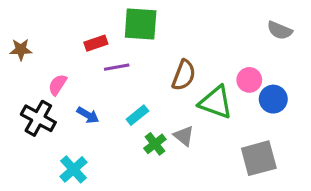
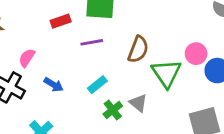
purple line: (117, 67) -> (92, 42), moved
green triangle: (216, 102) -> (166, 73), turned 36

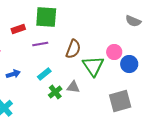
blue arrow: (54, 85) -> (13, 74), turned -48
gray triangle: (138, 103) -> (73, 87), turned -32

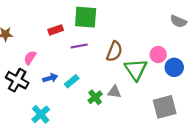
cyan rectangle: (44, 74) -> (72, 81), moved

